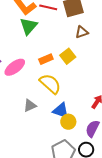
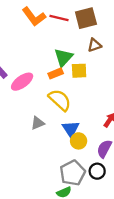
green triangle: (28, 26) -> (63, 57), moved
yellow square: (68, 56) -> (79, 71), turned 35
blue triangle: (61, 111) -> (71, 129), turned 36

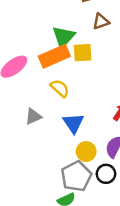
orange rectangle: (56, 73) -> (54, 56), size x1.6
yellow semicircle: (60, 100) -> (60, 88), size x0.7
yellow circle: (79, 141) -> (86, 152), moved

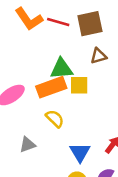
green triangle: (64, 37) -> (61, 69), turned 40
blue triangle: (73, 123) -> (80, 152), moved

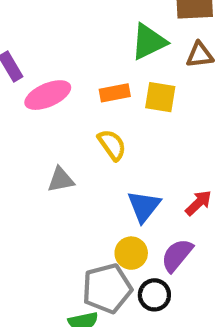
green triangle: (61, 69) -> (149, 42), moved, turned -30
orange rectangle: (51, 87) -> (115, 93), size x0.6

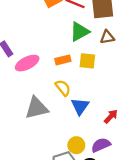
gray triangle: (61, 180) -> (37, 108), size x1.6
blue triangle: (144, 206) -> (80, 106), moved
purple semicircle: (177, 255) -> (101, 145), turned 30

